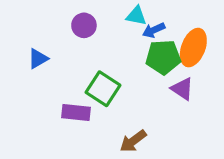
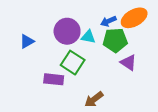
cyan triangle: (136, 16) -> (88, 37), moved
purple circle: (84, 25) -> (67, 31), moved, size x1.5
orange ellipse: (193, 48) -> (134, 18), moved, turned 40

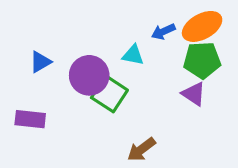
purple circle: (67, 31) -> (89, 75), moved
green pentagon: (115, 40) -> (202, 60), moved
purple rectangle: (54, 79) -> (30, 119), moved

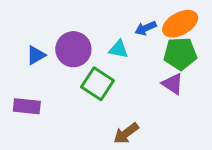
purple circle: (89, 75) -> (73, 49), moved

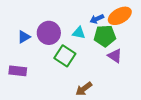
green pentagon: (180, 54) -> (105, 36), moved

